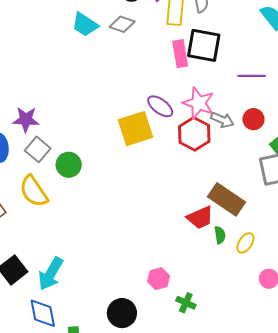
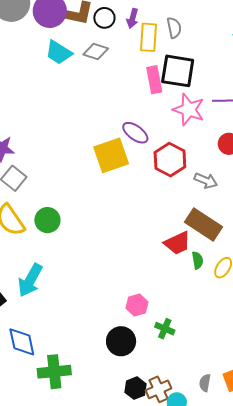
pink star: (199, 103) -> (189, 110), moved
gray arrow: (222, 120) -> (206, 181), moved
green circle: (69, 165) -> (47, 220), moved
cyan arrow: (51, 274) -> (30, 280), moved
black circle: (122, 313) -> (121, 341), moved

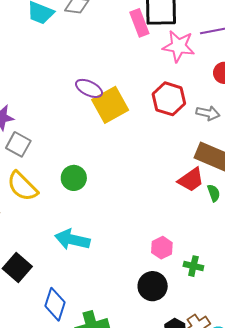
purple ellipse: (135, 133) -> (89, 88), moved
green circle: (47, 220) -> (74, 178), moved
cyan arrow: (30, 280) -> (72, 240), moved, turned 84
blue diamond: (22, 342) -> (55, 304), turned 40

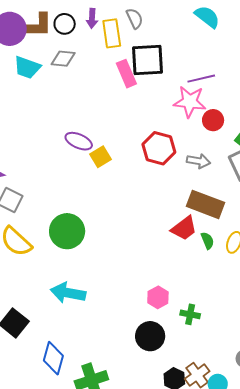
pink star: (179, 46) -> (190, 102), moved
yellow square: (110, 105) -> (100, 157), size x0.6
green circle: (74, 178) -> (67, 231), size x1.4

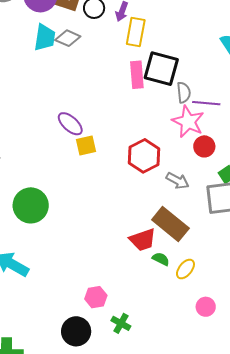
gray semicircle: (135, 18) -> (184, 92), moved
gray diamond: (63, 59) -> (68, 38), moved
cyan trapezoid: (27, 68) -> (45, 38), turned -120
green semicircle: (207, 241) -> (161, 259), turned -60

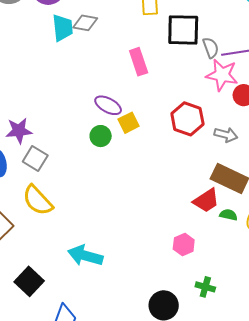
pink rectangle: (137, 75) -> (139, 62), moved
green circle: (31, 205) -> (101, 136), moved, size x0.6
pink hexagon: (96, 297) -> (184, 245), moved

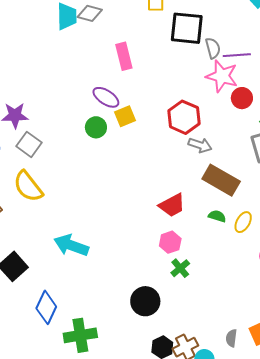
pink rectangle: (139, 62) -> (124, 56), moved
gray arrow: (226, 135) -> (200, 145), moved
red trapezoid: (206, 201) -> (172, 205), moved
green cross: (205, 287) -> (180, 268), moved, turned 30

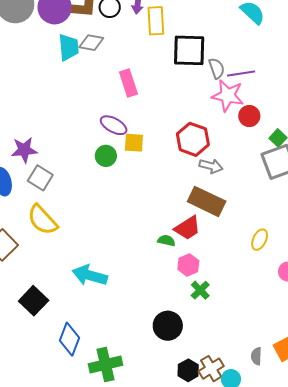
yellow square: (125, 116) -> (134, 143), turned 30
brown rectangle: (221, 180) -> (207, 201), moved
green semicircle: (217, 216) -> (166, 241), moved

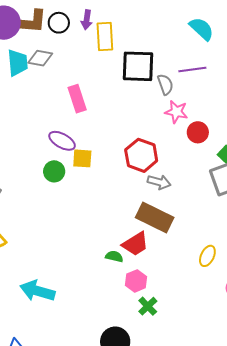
purple line: (241, 74) -> (192, 70), moved
pink star: (228, 96) -> (176, 112), size x0.7

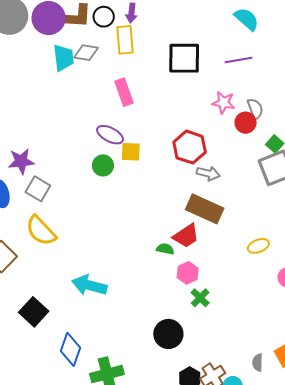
yellow rectangle: (105, 37) -> (125, 40), moved
gray semicircle: (165, 84) -> (255, 109), moved
yellow ellipse: (207, 256) -> (258, 246), turned 45

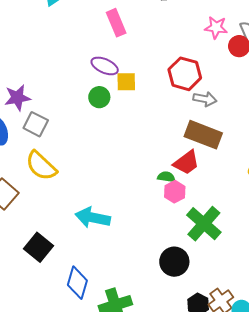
pink hexagon: (188, 273) -> (175, 192), moved
green cross: (200, 298) -> (204, 224), size x1.8

